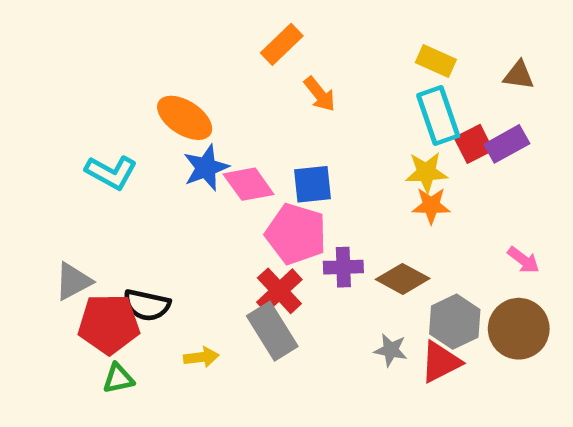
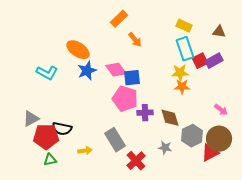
pink diamond: (249, 184) -> (116, 70), moved
brown diamond: (403, 279) -> (170, 118), turned 45
red cross: (279, 291) -> (136, 161), moved
red triangle: (441, 362) -> (210, 153), moved

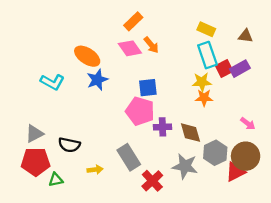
pink diamond: (116, 70) -> (130, 48), moved
red pentagon: (46, 137) -> (36, 162), moved
gray star: (165, 148) -> (185, 166), size x1.6

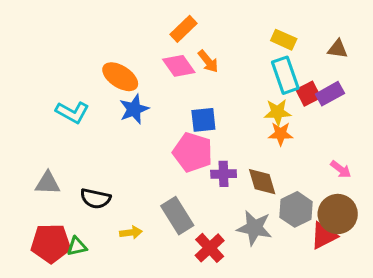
gray triangle: (34, 134) -> (48, 183), turned 30
red pentagon: (36, 162) -> (51, 243), moved

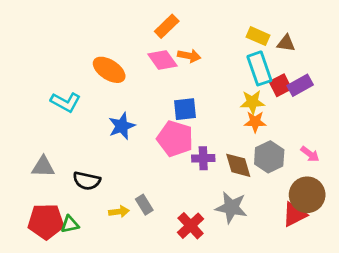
brown triangle: (338, 49) -> (286, 43), moved
orange arrow: (208, 61) -> (189, 56), turned -40
blue star: (134, 109) -> (122, 126), moved
gray hexagon: (296, 209) -> (269, 157), moved
gray rectangle: (177, 216) -> (144, 205), moved, size x0.6

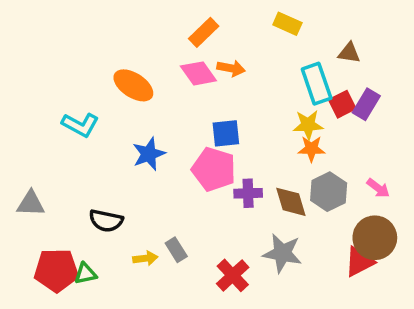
yellow rectangle: (258, 36) -> (287, 24), moved
purple rectangle: (300, 85) -> (366, 104), turned -30
gray triangle: (43, 167) -> (31, 204), moved

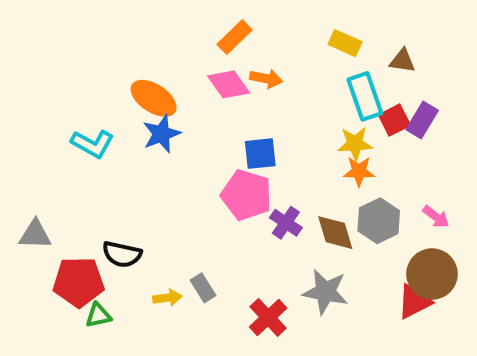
yellow rectangle: (287, 24) -> (345, 43), moved
blue star: (149, 154) -> (162, 134), moved
purple cross: (248, 193) -> (286, 223), turned 36
red pentagon: (56, 270) -> (79, 282), moved

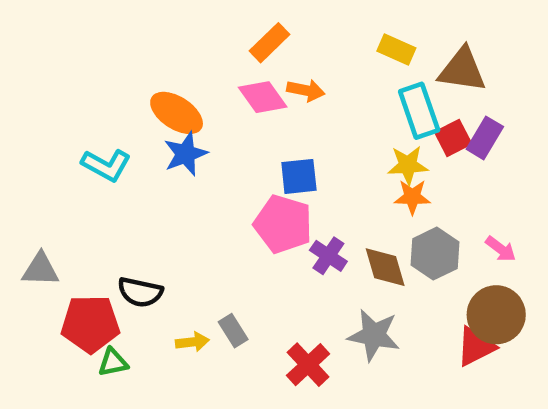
brown triangle: (402, 61) -> (462, 70), size x1.6

